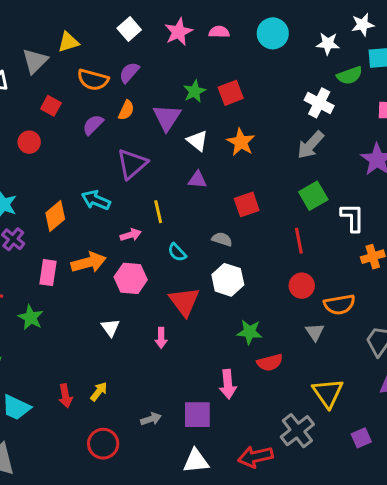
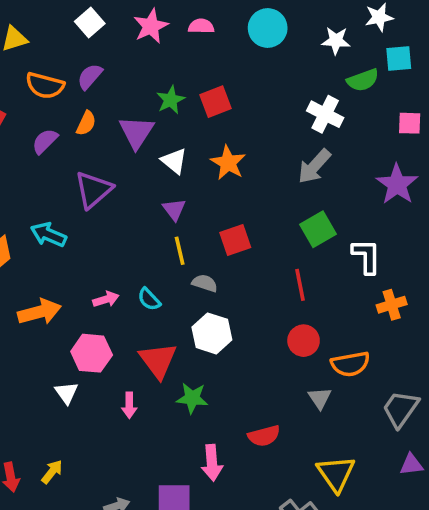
purple triangle: (197, 180) -> (174, 209), turned 48
yellow line: (158, 212) -> (180, 251), moved
pink arrow: (131, 235) -> (106, 299), moved
pink hexagon: (131, 278) -> (92, 353), moved
green star: (250, 332) -> (192, 398), moved

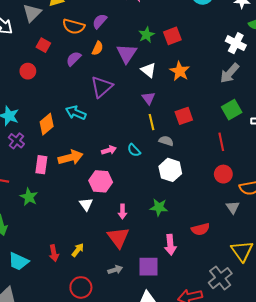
red triangle: (158, 360) -> (118, 238), moved

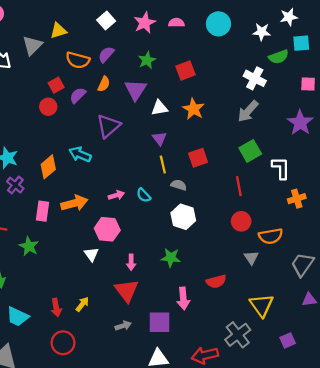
green star: (146, 35) -> (147, 60), moved
red square: (43, 45) -> (56, 85), moved, turned 32
white triangle: (148, 70) -> (159, 108), turned -49
red circle: (28, 71) -> (48, 107), moved
red circle: (81, 287) -> (63, 343), moved

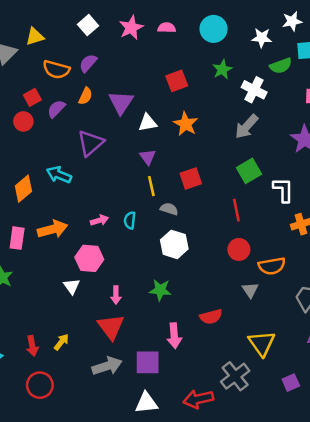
green star: (147, 60) -> (222, 69), moved
cyan semicircle: (144, 195) -> (130, 220), turned 49
gray arrow: (123, 326) -> (107, 366), size x1.6

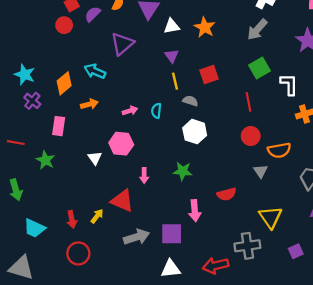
orange arrow: (53, 229) -> (89, 104), moved, size x0.7
white triangle: (72, 286) -> (95, 158), moved
red triangle: (111, 327) -> (122, 201), moved, turned -30
gray cross: (235, 376) -> (247, 246), turned 30

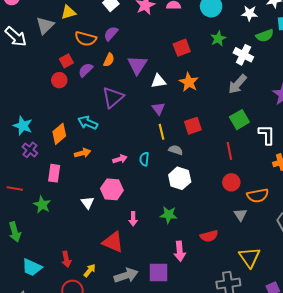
yellow arrow: (97, 216) -> (90, 270), moved

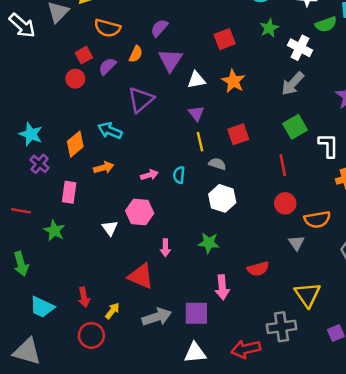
purple semicircle: (111, 34) -> (159, 28), moved

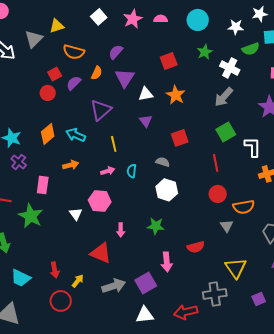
yellow line: (200, 142) -> (114, 144), moved
orange diamond: (75, 144) -> (48, 134), moved
green star: (54, 231) -> (31, 216), size x1.4
purple square: (196, 313) -> (146, 283), turned -30

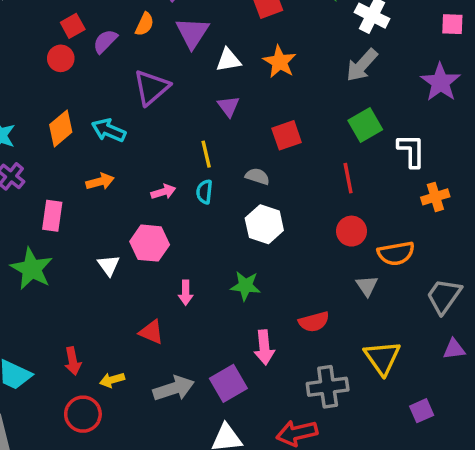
yellow line: (114, 144) -> (206, 154), moved
red triangle: (101, 253) -> (151, 332), size x0.7
yellow arrow: (78, 281) -> (112, 380), turned -144
gray cross: (215, 294) -> (328, 387), moved

